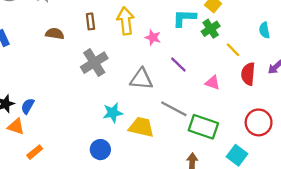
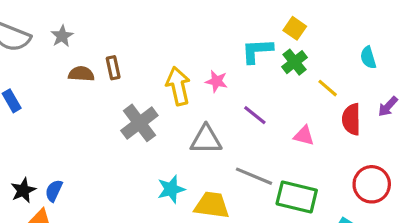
brown rectangle: (90, 21) -> (113, 68), moved
yellow arrow: (126, 21) -> (178, 86), moved
brown semicircle: (55, 34) -> (81, 74), moved

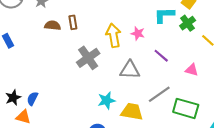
gray line: (254, 176) -> (159, 94), turned -60

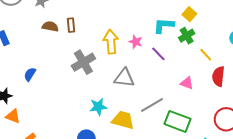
purple line: (161, 56) -> (158, 54), moved
blue semicircle: (32, 99) -> (30, 74), moved

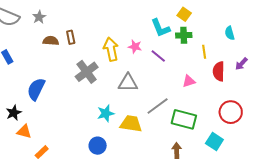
cyan L-shape: (164, 25) -> (160, 28), turned -110
green cross: (187, 36) -> (184, 35), turned 35
yellow line: (206, 55) -> (204, 52), turned 40
blue semicircle: (30, 74) -> (36, 89), size x1.6
pink triangle: (187, 83) -> (189, 81), turned -32

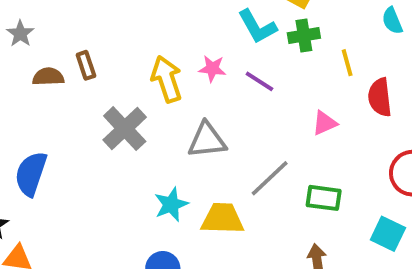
green rectangle: (184, 119) -> (324, 198), size x0.7

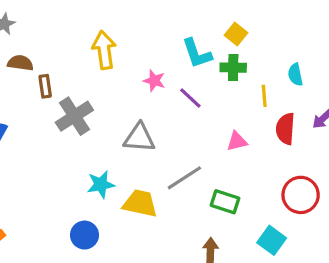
cyan semicircle: (392, 21) -> (295, 75), moved
brown rectangle: (86, 65) -> (45, 86), moved
yellow arrow: (167, 79) -> (104, 50), moved

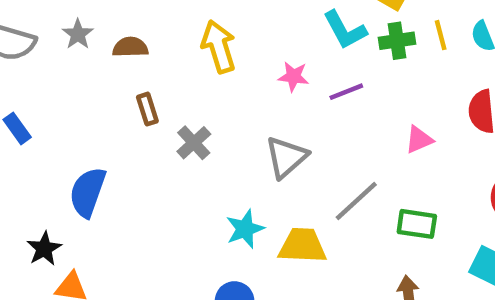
brown semicircle: (20, 63) -> (130, 47), moved
yellow line: (264, 96) -> (441, 35), moved
purple line: (190, 98) -> (346, 92), turned -55
gray cross: (74, 116) -> (194, 143), size x0.7
gray triangle: (139, 138) -> (286, 157), turned -36

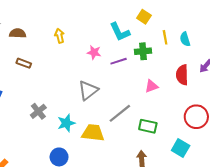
green cross: (397, 41) -> (143, 51), moved
yellow arrow: (219, 47) -> (60, 36), size x0.6
brown rectangle: (147, 109) -> (24, 63), turned -56
gray cross: (194, 143) -> (38, 111), moved

